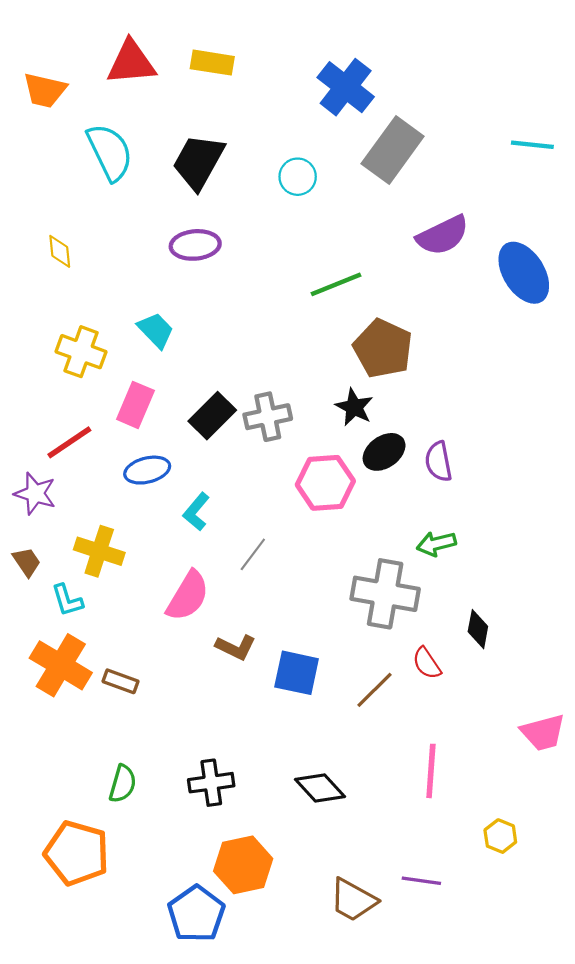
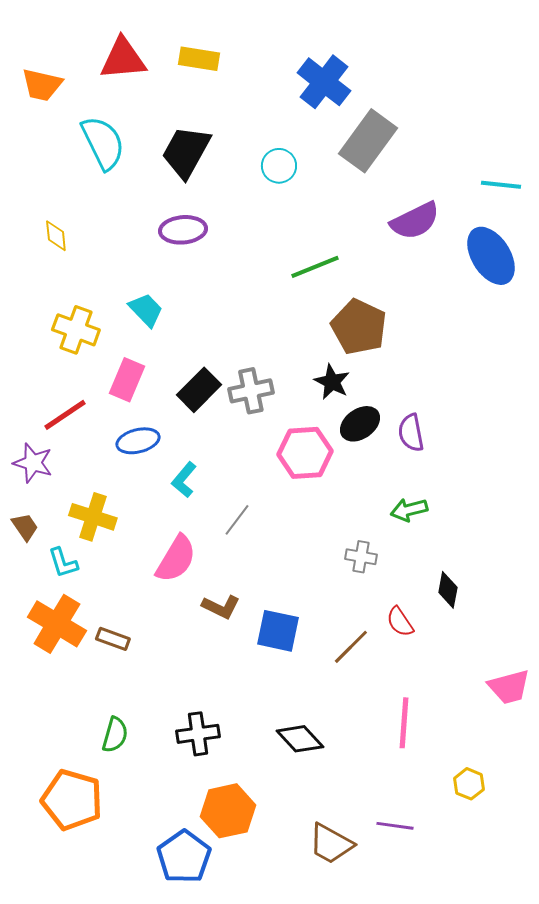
cyan line: (532, 145) -> (501, 185), moved
gray cross: (385, 594) -> (361, 557), size x0.5

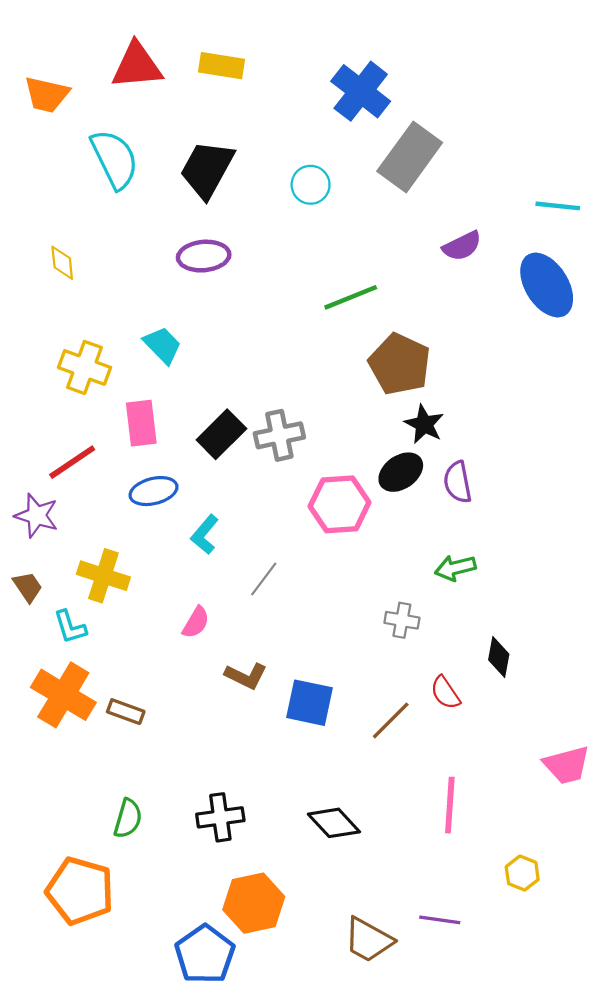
purple semicircle: (415, 221) -> (462, 246), size x0.7
pink rectangle: (127, 380) -> (141, 423), turned -30
black star: (332, 382) -> (424, 424), moved
pink semicircle: (176, 559) -> (196, 622), size x0.6

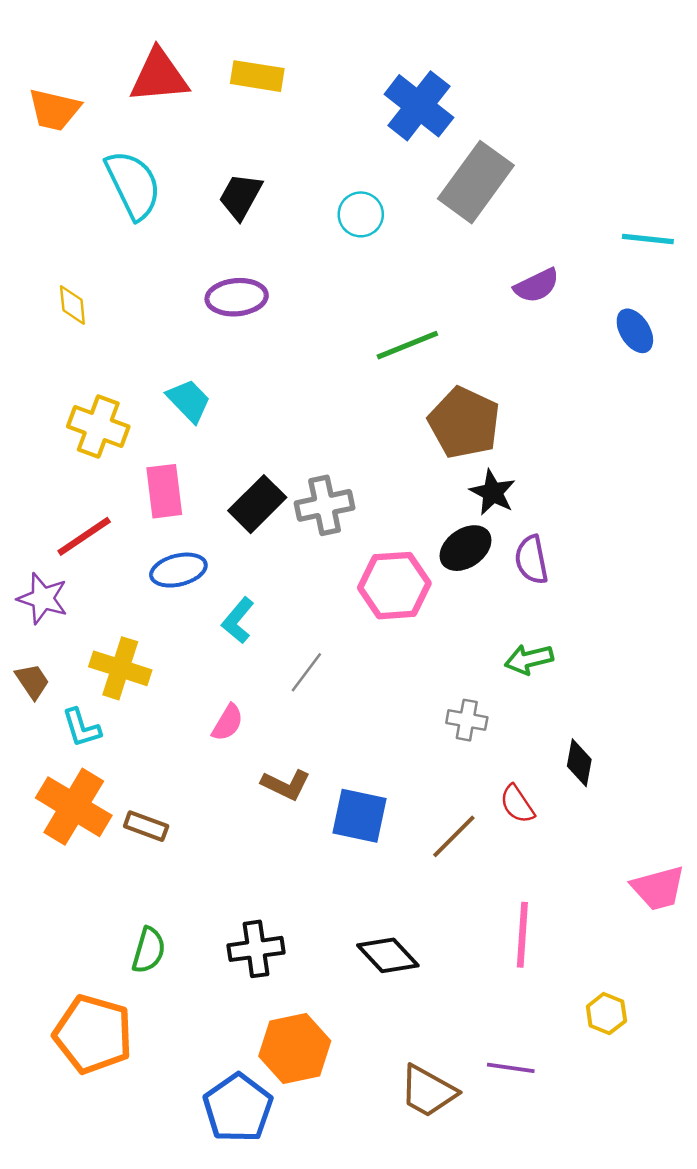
black trapezoid: (207, 169) -> (241, 196), size x0.7
blue ellipse: (547, 285) -> (635, 331), size x0.6

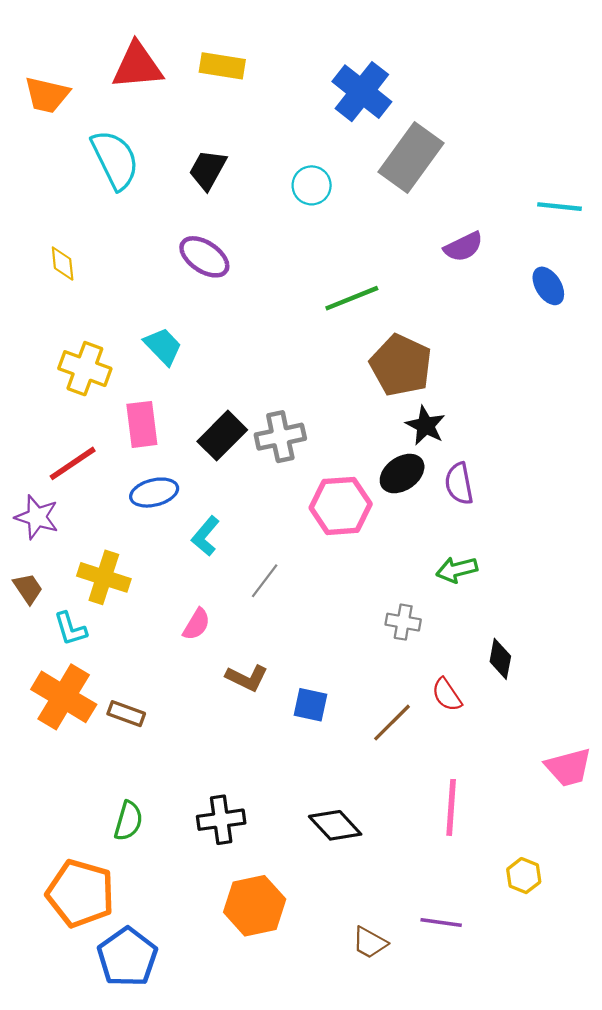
purple ellipse: (237, 297) -> (204, 257), turned 39
blue square: (359, 816) -> (310, 705), size x0.7
brown trapezoid: (428, 1091) -> (370, 943), size x0.7
blue pentagon: (238, 1108) -> (127, 957), moved

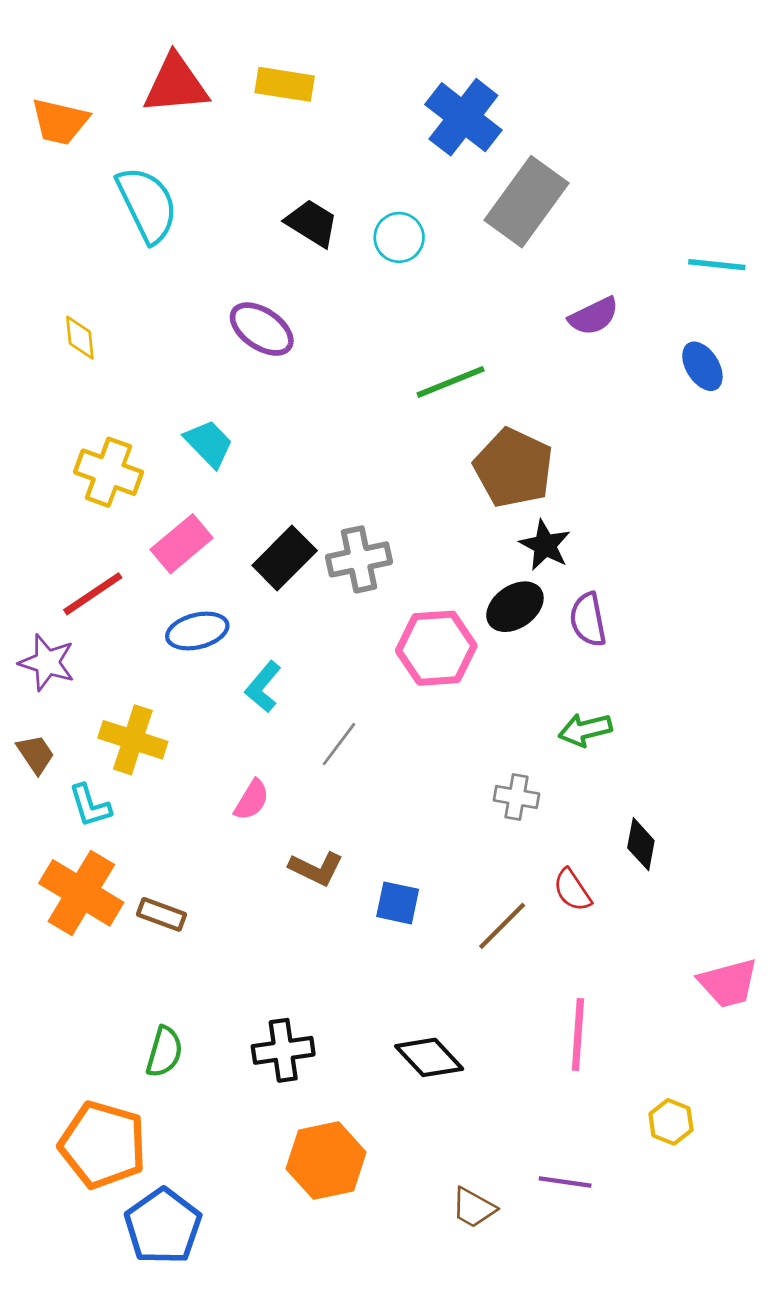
black trapezoid: (208, 170) -> (312, 223), moved, turned 93
pink rectangle: (142, 424) -> (182, 544), turned 57

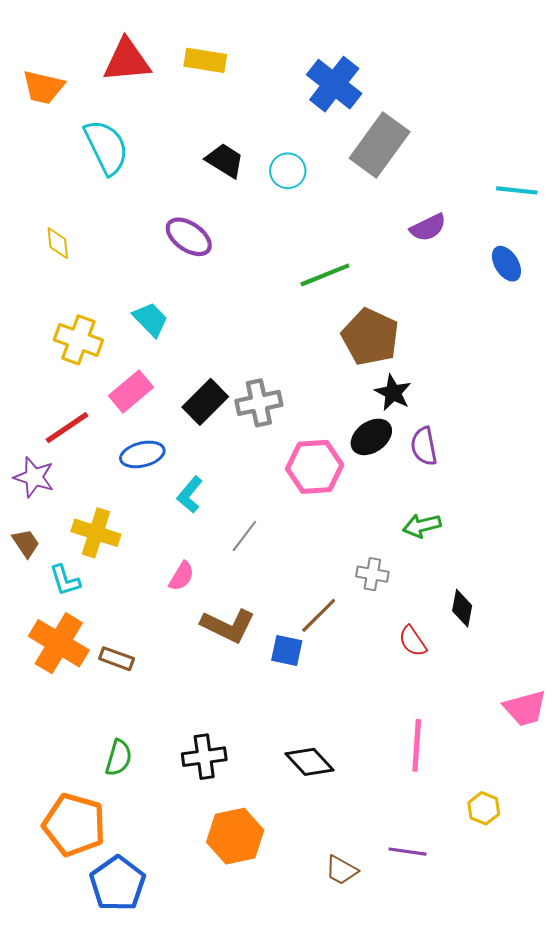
brown L-shape: (316, 869) -> (228, 626), size x1.4
brown line: (502, 926) -> (319, 615), moved

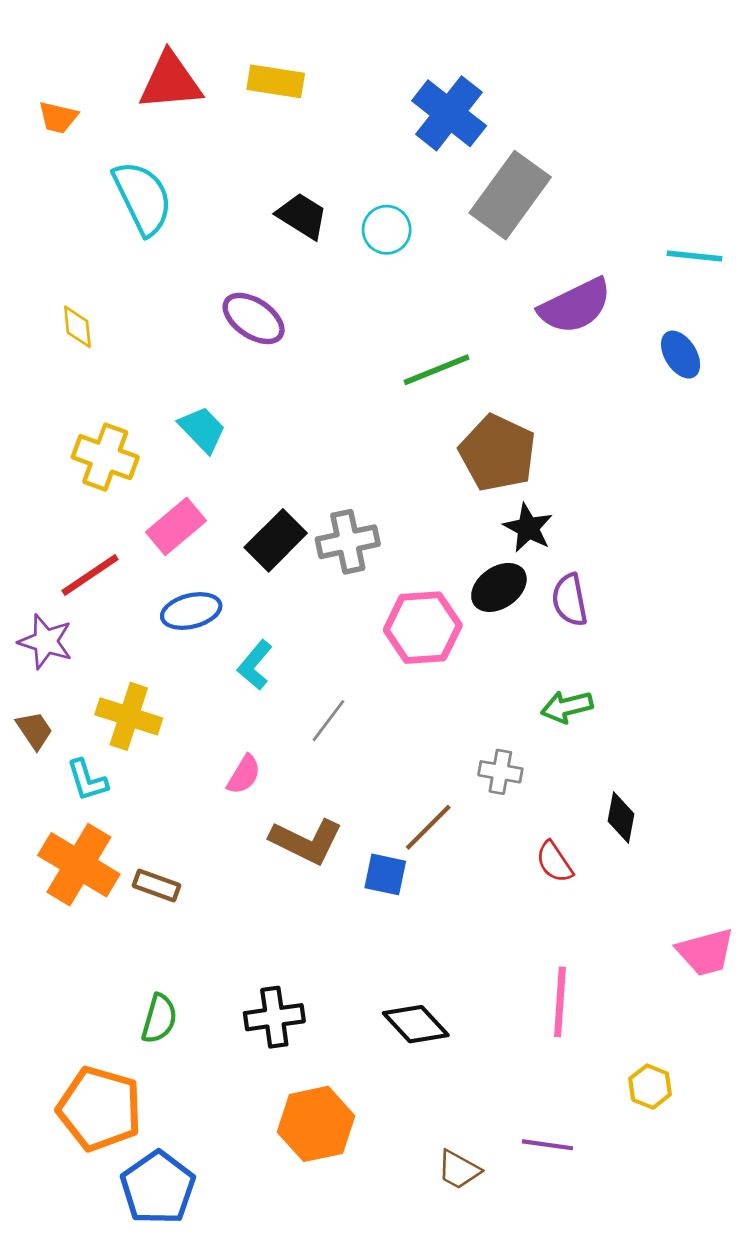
orange trapezoid: (43, 87) -> (58, 117), size x0.7
purple semicircle: (428, 228) -> (575, 306), size x1.5

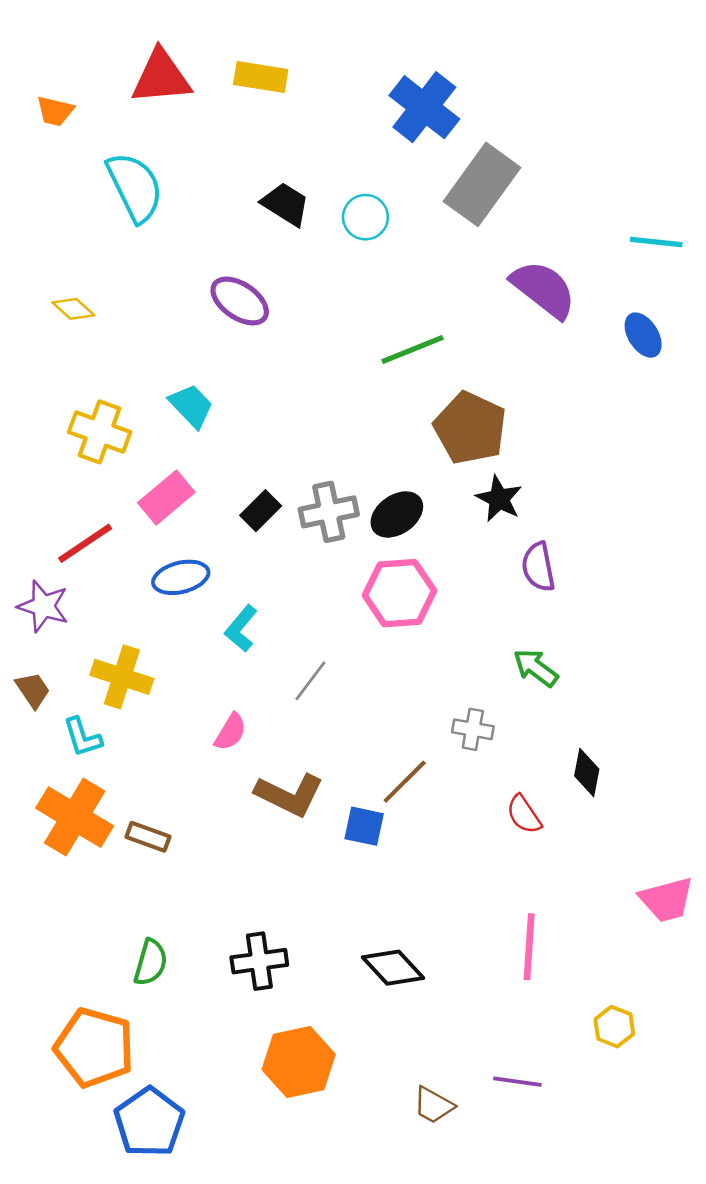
purple semicircle: (575, 306) -> (544, 289), turned -116
yellow diamond: (77, 327) -> (73, 309), turned -42
black rectangle: (276, 540) -> (261, 511), size x0.7
black ellipse: (499, 587) -> (397, 514), moved
green arrow: (567, 707) -> (536, 668), turned 51

